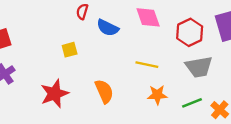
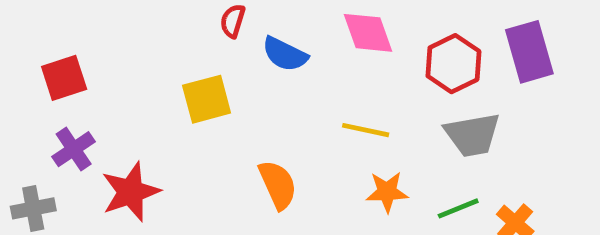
yellow square: (70, 50) -> (207, 99), size x1.5
red star: (55, 94) -> (131, 192), moved

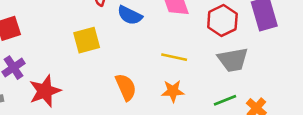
orange star: (387, 192) -> (173, 91), moved

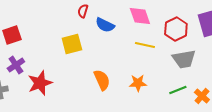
yellow line: (174, 57) -> (145, 45), moved

